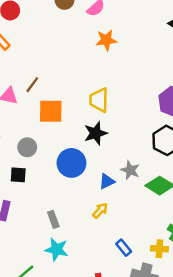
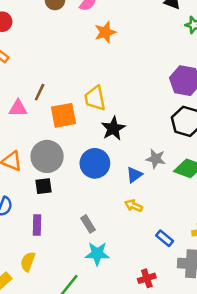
yellow trapezoid: (99, 100) -> (95, 98), moved
gray circle: (27, 147) -> (47, 156), size x1.6
yellow arrow: (100, 210) -> (133, 206), turned -98

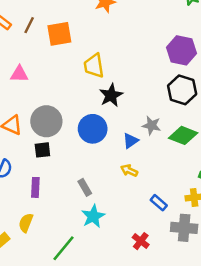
brown line: (40, 92) -> (29, 25), moved
orange square: (63, 115) -> (59, 34), moved
cyan star: (97, 254) -> (93, 216), turned -30
red cross: (147, 278) -> (141, 241), turned -35

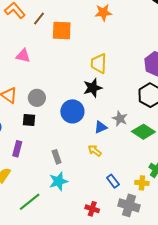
yellow trapezoid: (94, 66) -> (99, 63), moved
gray circle: (46, 121) -> (37, 98), size x0.7
red cross: (141, 241) -> (92, 209), turned -32

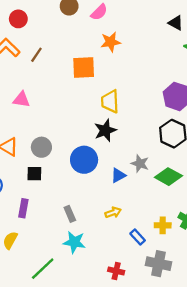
orange square: (62, 30) -> (84, 68), moved
yellow arrow: (95, 151) -> (113, 212), moved, turned 128
cyan star: (58, 181) -> (74, 242), turned 30
yellow cross: (142, 183) -> (163, 225), moved

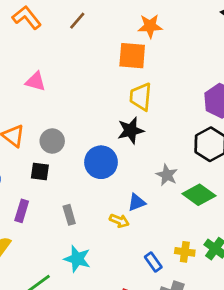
brown line: (36, 55) -> (77, 21), moved
orange square: (84, 68) -> (132, 56), moved
blue triangle: (118, 175) -> (137, 202), moved
yellow arrow: (113, 212) -> (119, 221), moved, turned 35
gray rectangle: (70, 214) -> (69, 215), moved

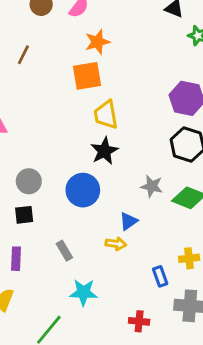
blue rectangle: (153, 262) -> (160, 276), turned 30

